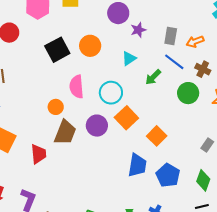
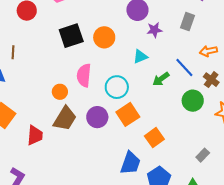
gray rectangle: (171, 36) -> (188, 22), moved

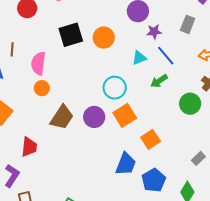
blue line: (184, 67) -> (166, 56), moved
pink semicircle: (84, 75) -> (38, 63), moved
orange circle: (60, 92) -> (42, 88), moved
red trapezoid: (35, 135) -> (29, 147), moved

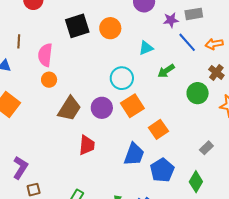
gray rectangle: (188, 24) -> (194, 14), turned 60
purple star: (154, 32) -> (171, 20), moved
blue line: (166, 56) -> (187, 42), moved
red trapezoid: (29, 147) -> (87, 145), moved

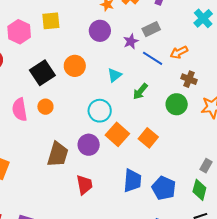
orange circle: (49, 80) -> (45, 107), moved
orange square: (158, 129) -> (148, 138), moved
gray rectangle: (206, 148) -> (206, 166), moved

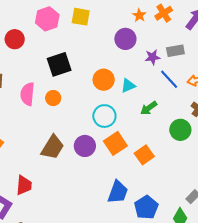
orange circle: (75, 66) -> (104, 80), moved
red trapezoid: (84, 185) -> (24, 185), moved

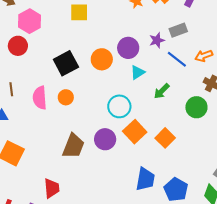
pink hexagon: (47, 19) -> (30, 21), moved
purple circle: (125, 39) -> (128, 48), moved
orange circle: (104, 80) -> (102, 59), moved

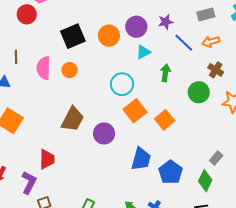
gray rectangle: (178, 30) -> (206, 14), moved
green arrow: (162, 91) -> (165, 73), turned 138
purple circle: (105, 139) -> (104, 133), moved

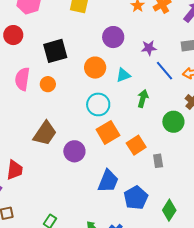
red circle: (27, 14) -> (13, 35), moved
purple circle: (136, 27) -> (113, 37), moved
orange circle: (109, 36) -> (95, 68), moved
gray rectangle: (216, 158) -> (158, 161), moved, turned -56

